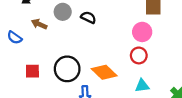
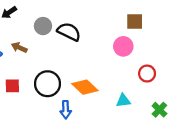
black semicircle: (88, 17) -> (69, 32), size x1.5
brown arrow: (39, 24) -> (19, 48), moved
red circle: (139, 55) -> (147, 74), moved

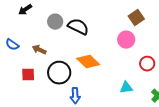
brown square: (135, 21) -> (136, 18), turned -35
brown arrow: (19, 48) -> (39, 50), moved
orange diamond: (85, 87) -> (88, 62), moved

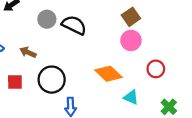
brown square: (136, 18) -> (131, 17), moved
orange diamond: (88, 62) -> (108, 74), moved
cyan triangle: (126, 88) -> (131, 97), turned 32

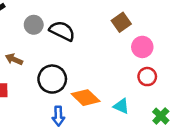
pink circle: (131, 40) -> (142, 47), moved
orange diamond: (108, 74) -> (86, 98), moved
black circle: (52, 80) -> (52, 79), moved

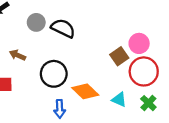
brown square: (121, 22) -> (119, 56), moved
red circle: (147, 77) -> (144, 71), size x1.6
green cross: (161, 116) -> (148, 103), moved

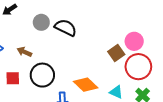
black circle: (54, 74) -> (42, 75), moved

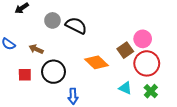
orange diamond: (86, 85) -> (97, 62), moved

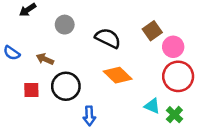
black semicircle: (76, 26) -> (108, 38), moved
brown square: (125, 50) -> (152, 31), moved
green cross: (151, 91) -> (174, 115), moved

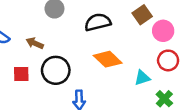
black semicircle: (108, 38) -> (98, 22), turned -40
red circle: (178, 76) -> (168, 60), size x0.7
cyan triangle: (152, 106) -> (142, 78), moved, turned -42

